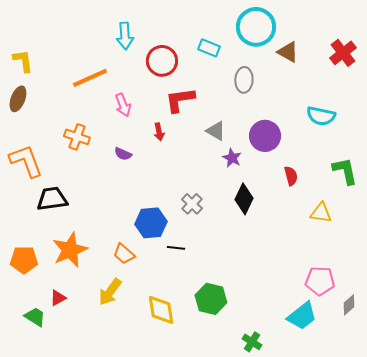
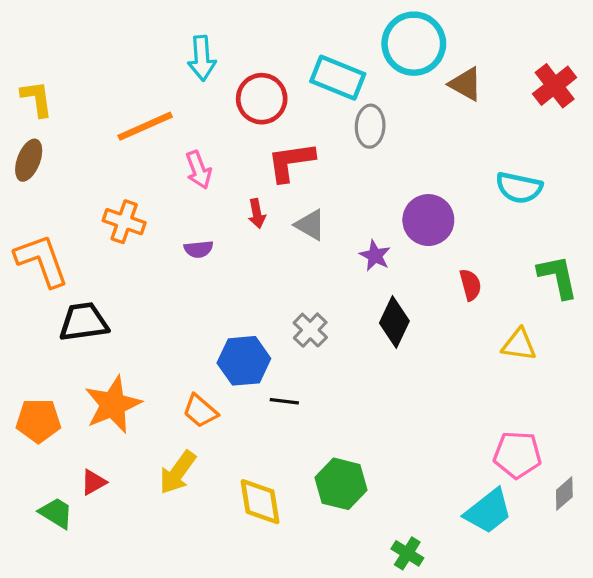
cyan rectangle: (209, 48) -> (338, 78), size x1.5
gray ellipse: (244, 80) -> (370, 126), moved
gray triangle: (216, 131) -> (310, 225), moved
purple semicircle: (123, 154) -> (199, 249), turned -30

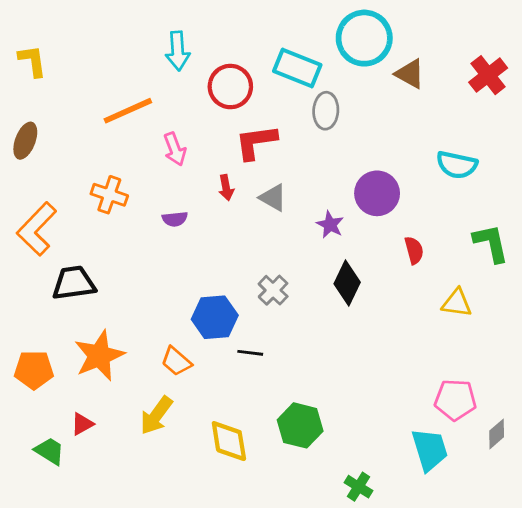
yellow L-shape: (37, 99) -> (32, 61), moved
orange L-shape: (42, 260) -> (37, 229), turned -116
cyan trapezoid: (488, 511) -> (430, 450), turned -69

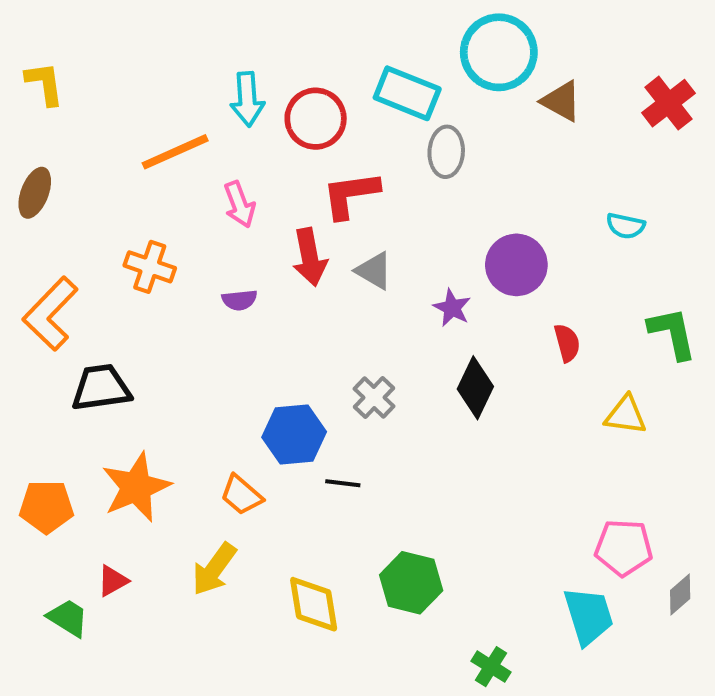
cyan arrow: (178, 51) -> (247, 99), moved
cyan semicircle: (457, 165) -> (626, 226), size x0.7
red arrow: (226, 188) -> (310, 257), size x1.6

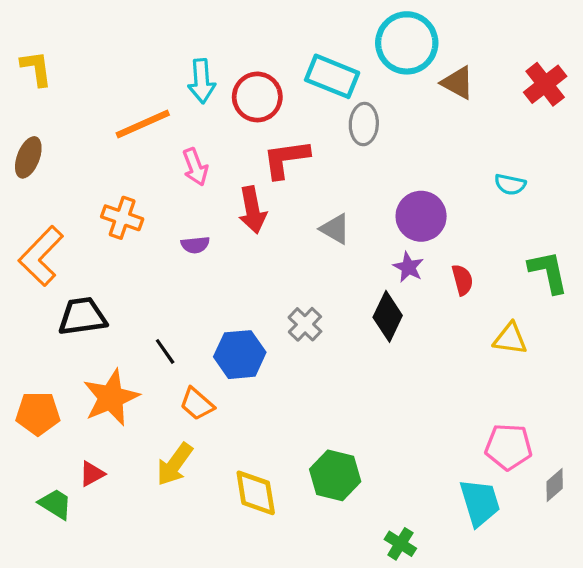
gray triangle: (374, 271) -> (335, 229), moved
purple star: (452, 308) -> (408, 267), moved
black line: (343, 483) -> (165, 351), moved, turned 48

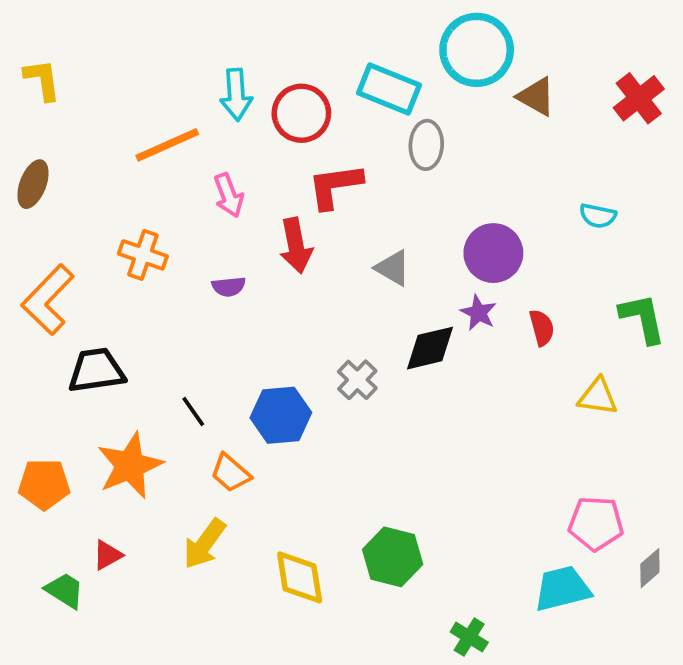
black diamond: (388, 316) -> (430, 348), moved, turned 51
cyan trapezoid: (480, 502) -> (562, 589), turned -87

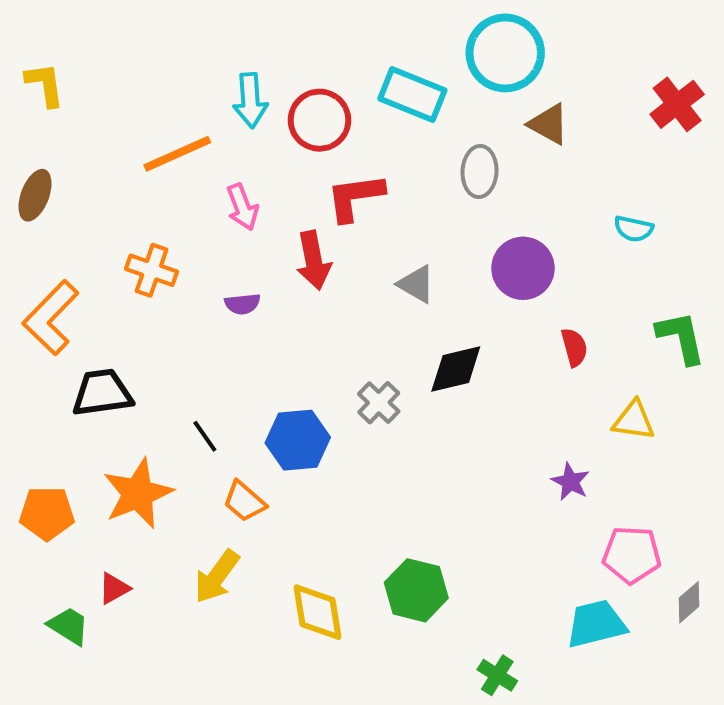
brown triangle: (536, 96) -> (549, 124), moved
gray ellipse: (426, 145) -> (480, 171), moved
purple star: (478, 313) -> (570, 482), moved

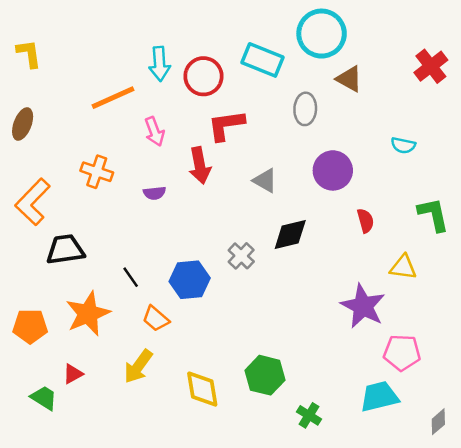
purple star: (570, 482) -> (363, 306), size x1.8
gray diamond: (689, 602) -> (438, 422), moved
green cross: (497, 675) -> (309, 415), moved

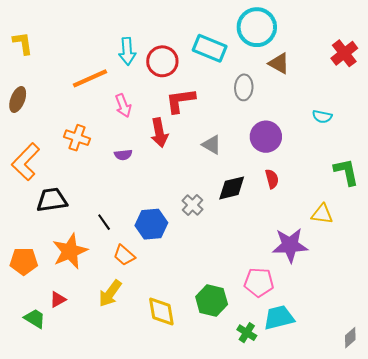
red semicircle: (365, 221) -> (272, 179), moved
purple star: (363, 306) -> (290, 245), turned -30
pink pentagon: (402, 353) -> (259, 282), moved
cyan trapezoid: (379, 397) -> (279, 318), moved

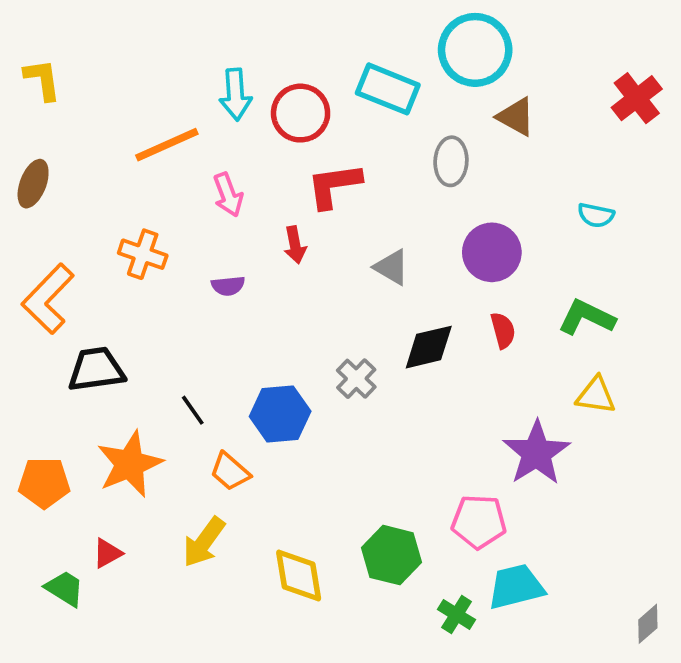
red arrow: (159, 133) -> (295, 245), size x0.7
green L-shape: (346, 172) -> (587, 317), moved, turned -52
purple star: (290, 245) -> (536, 453), turned -30

